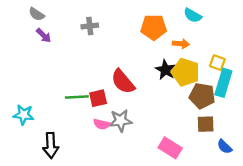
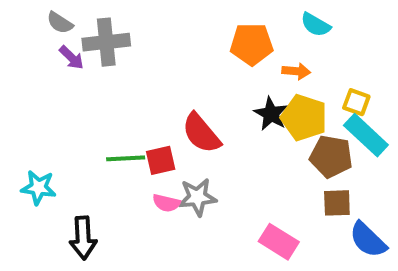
gray cross: (90, 26) -> (106, 42), moved, size x1.6
cyan rectangle: (223, 83) -> (366, 135), turned -64
blue semicircle: (225, 147) -> (368, 240), size x1.5

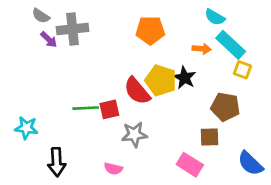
orange pentagon: (252, 44) -> (150, 30), moved
yellow pentagon: (304, 118) -> (161, 80), moved
cyan rectangle: (366, 135) -> (231, 45), moved
pink semicircle: (166, 203) -> (113, 169), moved
brown square: (337, 203) -> (210, 137), moved

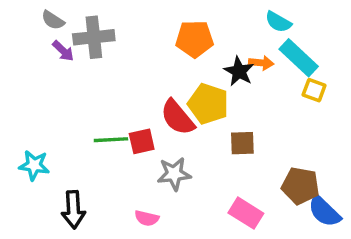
black star: (184, 78) -> (239, 71), moved
brown pentagon: (225, 107) -> (300, 186), moved
brown square: (210, 137) -> (242, 143), moved

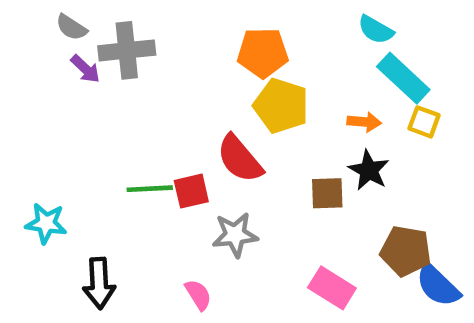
orange arrow: (261, 63) -> (364, 122), moved
black star: (239, 71) -> (369, 170), moved
yellow pentagon: (208, 104) -> (281, 106), moved
pink semicircle: (147, 218) -> (198, 295), turned -135

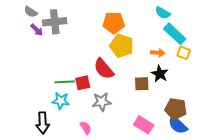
cyan star: (46, 223) -> (61, 101), moved
blue semicircle: (438, 286) -> (178, 125), moved

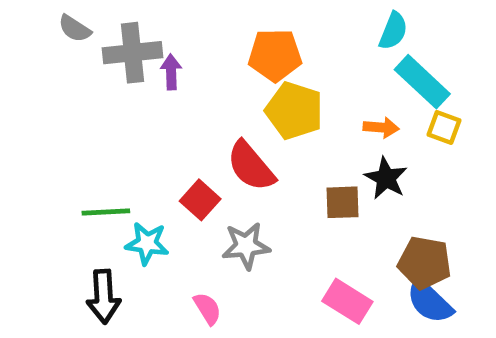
cyan semicircle: (163, 13) -> (393, 31), turned -98
purple arrow: (37, 30) -> (171, 72), moved, turned -136
green line: (65, 82) -> (106, 212), moved
red square: (83, 83) -> (200, 200), turned -35

